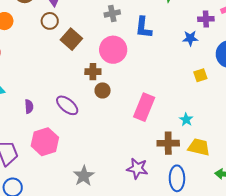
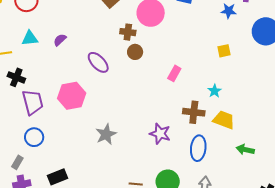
yellow square: (200, 75) -> (224, 51), moved
purple semicircle: (29, 106) -> (60, 40), moved, turned -136
pink rectangle: (144, 107) -> (174, 73), size x0.6

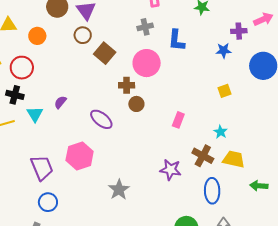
cyan triangle: (30, 38) -> (35, 114), moved, turned -48
black cross: (16, 77) -> (15, 95), moved
brown cross: (194, 112) -> (203, 156), turned 30
purple star: (160, 134) -> (171, 170), moved

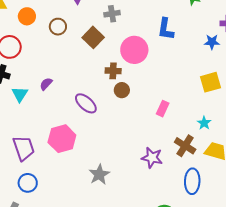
gray cross: (145, 27) -> (112, 14), moved
brown circle: (83, 35) -> (58, 27), moved
yellow square: (224, 91) -> (210, 82), size x1.5

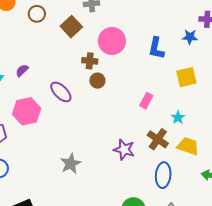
blue L-shape: (166, 29) -> (156, 48), moved
pink rectangle: (163, 109) -> (146, 101), moved
pink hexagon: (62, 139) -> (27, 111), moved

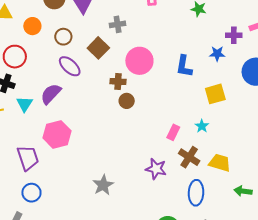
purple semicircle: (22, 70) -> (51, 94), size x1.6
purple ellipse: (61, 92) -> (70, 66), moved
pink rectangle: (146, 101) -> (173, 132), moved
cyan star: (178, 117) -> (202, 126), moved

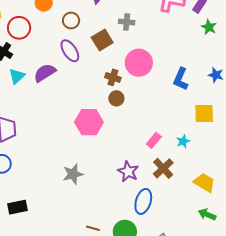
pink hexagon: (57, 134) -> (89, 122), moved
yellow trapezoid: (220, 163) -> (204, 183), moved
blue ellipse: (196, 193) -> (143, 201), moved

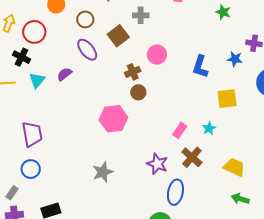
pink circle: (139, 63) -> (157, 55), size x0.7
purple semicircle: (45, 73) -> (64, 74), size x0.7
brown cross: (113, 77) -> (133, 72), turned -35

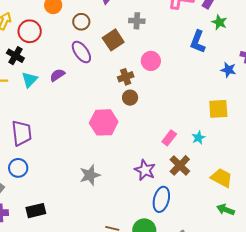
blue L-shape: (200, 67) -> (198, 42), moved

